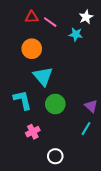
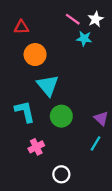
red triangle: (32, 17) -> (21, 27), moved
pink line: (50, 22) -> (73, 19), moved

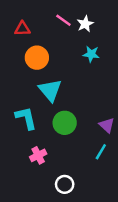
pink line: (73, 19) -> (63, 20), moved
white star: (96, 19) -> (85, 24), moved
cyan star: (84, 39) -> (91, 54), moved

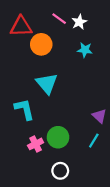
red triangle: (22, 29) -> (21, 26), size x1.5
orange circle: (37, 58) -> (41, 44), moved
green circle: (65, 123) -> (58, 137), moved

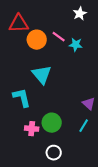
pink line: (59, 19) -> (59, 37), moved
white star: (79, 22) -> (80, 14), moved
pink cross: (36, 144) -> (32, 129), turned 32

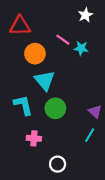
orange circle: (37, 40) -> (35, 54), moved
green circle: (52, 123) -> (55, 108), moved

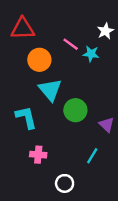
white star: (85, 15) -> (105, 31), moved
green circle: (55, 108) -> (75, 110), moved
cyan line: (90, 135) -> (92, 156), moved

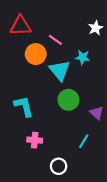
pink line: (71, 44) -> (55, 40), moved
cyan star: (91, 54) -> (83, 57), moved
cyan triangle: (50, 90) -> (60, 70), moved

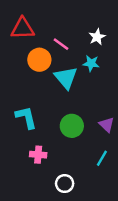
white star: (96, 28) -> (97, 37), moved
green circle: (68, 100) -> (72, 126), moved
cyan line: (84, 141) -> (102, 158), moved

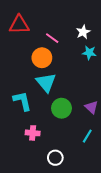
orange circle: (39, 60) -> (42, 58), moved
cyan star: (91, 63) -> (89, 53), moved
cyan triangle: (66, 78) -> (46, 82), moved

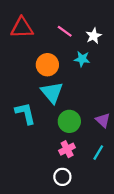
pink line: (52, 38) -> (65, 31), moved
cyan star: (89, 53) -> (82, 59), moved
pink cross: (33, 133) -> (67, 149), moved, turned -32

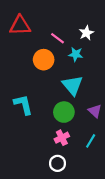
pink line: (65, 31) -> (57, 38), moved
cyan triangle: (52, 92) -> (72, 85), moved

